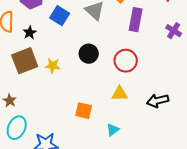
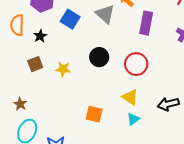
brown square: (25, 61) -> (35, 64), size x0.6
yellow triangle: (120, 94) -> (130, 97), turned 36
cyan triangle: (113, 130) -> (133, 119), moved

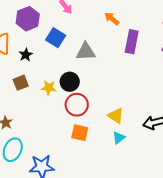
gray triangle: (105, 14) -> (86, 52), moved, turned -45
black circle: (99, 57) -> (70, 82), moved
red circle: (136, 64) -> (77, 105), moved

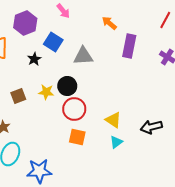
black star: (26, 55) -> (34, 59), moved
brown square: (21, 83) -> (18, 96), moved

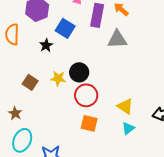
purple rectangle: (129, 46) -> (97, 15), moved
gray triangle: (83, 56) -> (117, 39), moved
brown square: (18, 96) -> (30, 82), turned -35

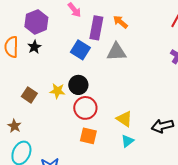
blue square: (65, 28) -> (80, 50), moved
black star: (46, 45) -> (34, 47), moved

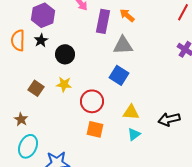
blue square: (80, 50) -> (119, 75), moved
black circle: (78, 85) -> (65, 54), moved
yellow triangle: (124, 119) -> (131, 112), turned -30

